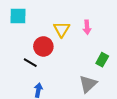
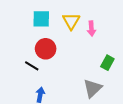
cyan square: (18, 16) -> (41, 19), moved
yellow triangle: (62, 29) -> (71, 21), moved

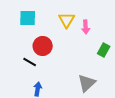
cyan square: (41, 19) -> (28, 18), moved
green rectangle: (107, 63) -> (104, 50), moved

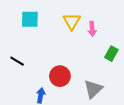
red circle: (43, 46) -> (60, 76), moved
black line: (30, 62) -> (17, 61), moved

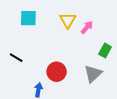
pink arrow: (92, 29) -> (87, 27), turned -136
gray triangle: (93, 89) -> (93, 74), moved

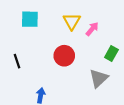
black line: (16, 58) -> (17, 61), turned 40
red circle: (57, 72) -> (64, 56), moved

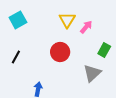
cyan square: (30, 19) -> (18, 20), moved, turned -30
black line: (17, 61) -> (16, 57), turned 48

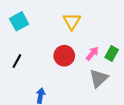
pink arrow: (86, 27) -> (92, 54), moved

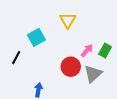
cyan square: (19, 21) -> (36, 37), moved
red circle: (64, 56) -> (71, 67), moved

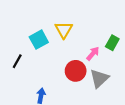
yellow triangle: (68, 20) -> (64, 30), moved
green rectangle: (105, 51) -> (112, 43), moved

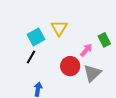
green rectangle: (112, 43) -> (104, 40), turned -56
black line: (17, 61) -> (31, 57), moved

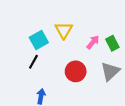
pink arrow: (86, 50) -> (93, 42), moved
gray triangle: (92, 73) -> (110, 71), moved

